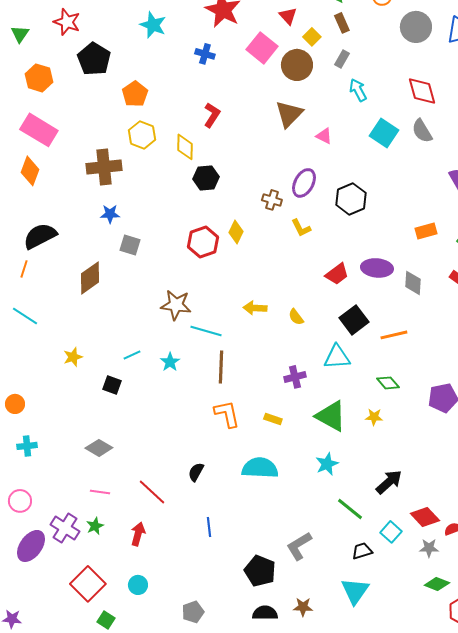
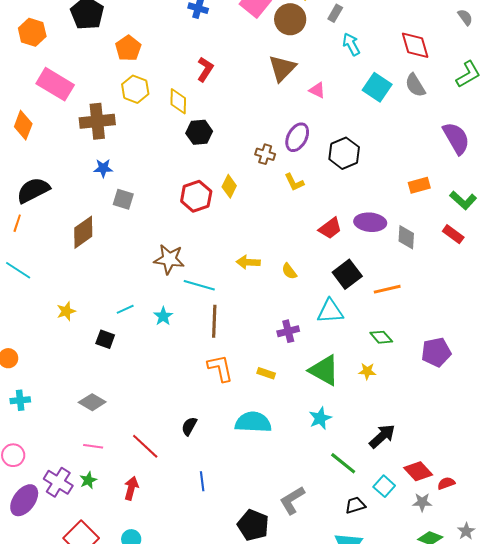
pink rectangle: (39, 130) -> (55, 84), moved

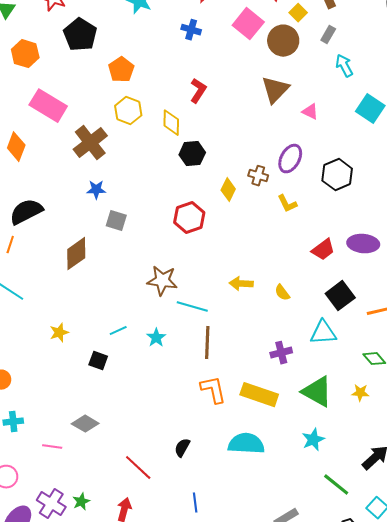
brown cross: (97, 121) -> (90, 143), turned -32
yellow diamond: (229, 186) -> (228, 190), moved
yellow rectangle: (266, 373) -> (259, 395), size x2.0
pink line: (93, 446) -> (52, 447), moved

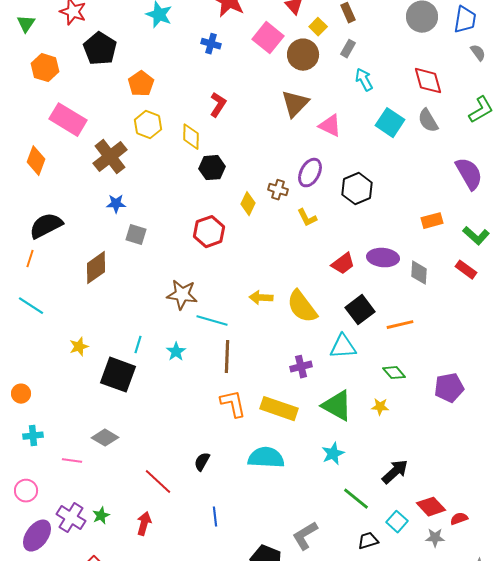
pink triangle: (310, 112) -> (330, 126), size x1.4
yellow semicircle: (282, 293) -> (302, 307), size x2.0
cyan line: (118, 331) -> (138, 345), turned -48
black square: (98, 361) -> (118, 375), size x1.8

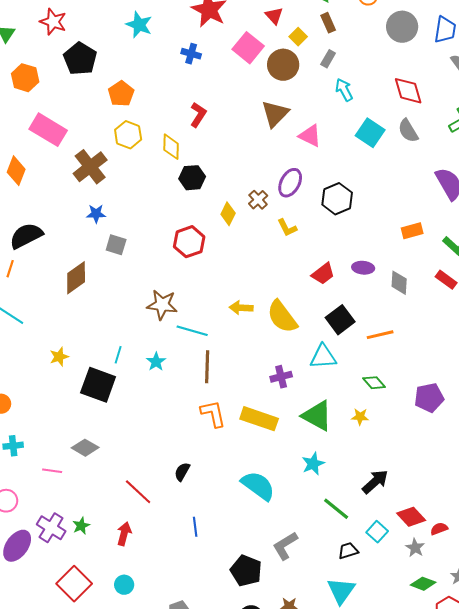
brown cross: (278, 190) -> (258, 200), turned 30
purple ellipse: (383, 258) -> (363, 268), size x0.7
cyan semicircle: (266, 458) -> (258, 486), moved, turned 33
gray star: (435, 538) -> (415, 548), turned 30

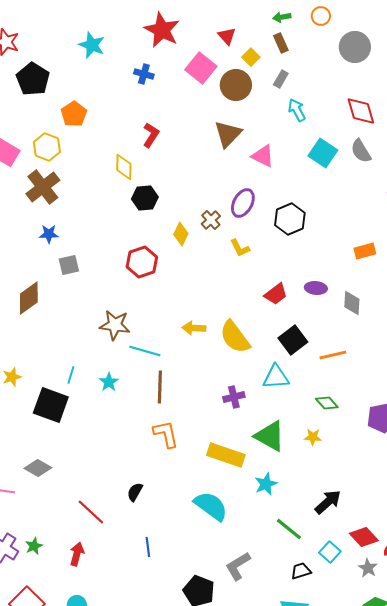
yellow hexagon: (128, 135) -> (47, 147), moved
gray square: (116, 245) -> (69, 265), turned -30
yellow rectangle: (259, 419) -> (226, 455), moved

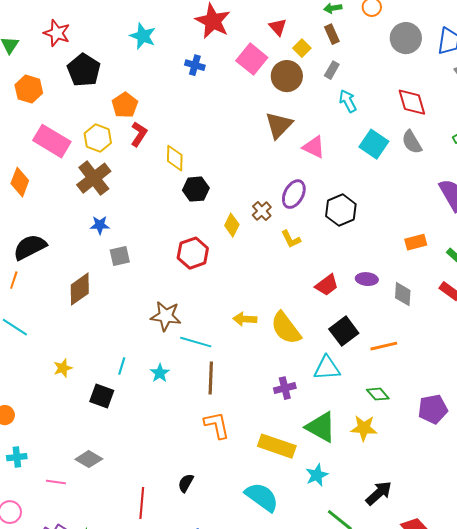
red L-shape: (151, 135) -> (139, 134), moved
black square: (51, 405) -> (102, 396), size x0.7
yellow star: (313, 437) -> (364, 428), size x1.5
red line: (91, 512) -> (142, 503), turned 52

